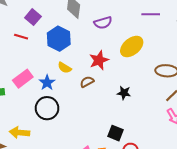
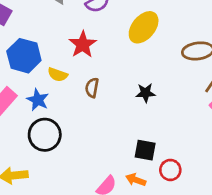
blue hexagon: (59, 39) -> (24, 56), moved
red star: (99, 60) -> (83, 44), moved
brown semicircle: (87, 82) -> (92, 88), turned -40

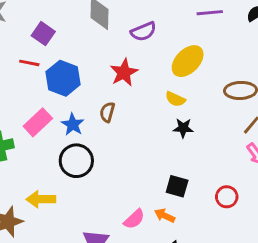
yellow semicircle: (58, 75) -> (175, 99), moved
brown semicircle: (92, 88) -> (107, 112), moved
red circle: (170, 170) -> (227, 197), moved

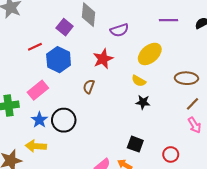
purple square: (43, 34) -> (65, 27), moved
red line: (29, 63) -> (35, 47), turned -40
blue star: (73, 124) -> (39, 120), moved

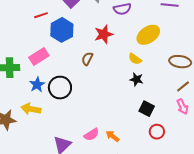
black square: (135, 144) -> (147, 109), moved

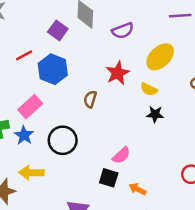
red star: (104, 34) -> (118, 73), moved
blue star: (37, 85) -> (24, 135), moved
black square: (147, 109) -> (109, 178), moved
pink semicircle: (91, 135) -> (121, 155), moved

